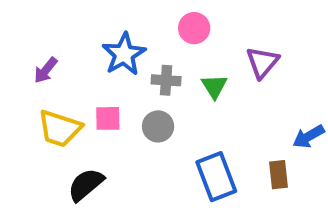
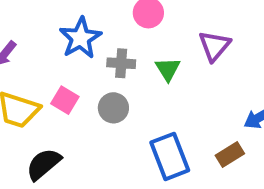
pink square: (108, 118) -> (65, 100), turned 32
brown rectangle: (278, 175) -> (230, 154), turned 64

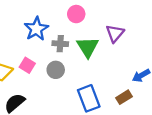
green triangle: (168, 69) -> (88, 47), size x1.5

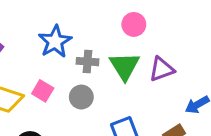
pink circle: (76, 14) -> (134, 24), moved
purple triangle: (115, 33) -> (162, 69), moved, turned 30

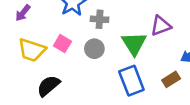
green triangle: (125, 66) -> (134, 44), moved

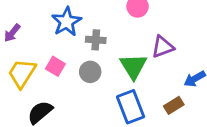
yellow trapezoid: (32, 50) -> (22, 73), turned 104

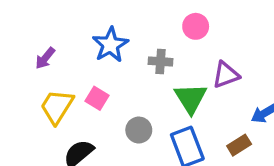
gray cross: (96, 40) -> (161, 61), moved
gray circle: (90, 72) -> (139, 130), moved

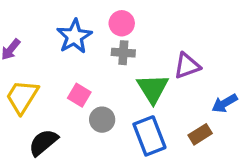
pink circle: (196, 26) -> (122, 23), moved
pink square: (97, 98) -> (79, 95), moved

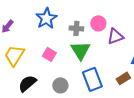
pink circle: (122, 23) -> (98, 23), moved
green triangle: (153, 89) -> (80, 50), moved
gray circle: (102, 120) -> (60, 85), moved

